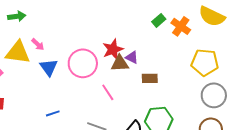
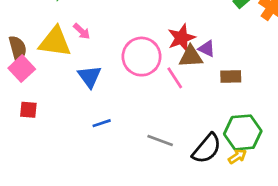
blue triangle: (49, 67) -> (90, 77), moved
pink line: (108, 92) -> (175, 78), moved

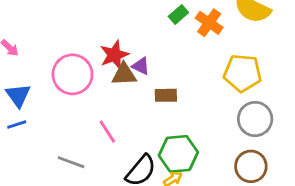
pink line: (175, 78) -> (107, 132), moved
blue line: (102, 123) -> (17, 125), moved
gray line: (160, 140) -> (71, 162), moved

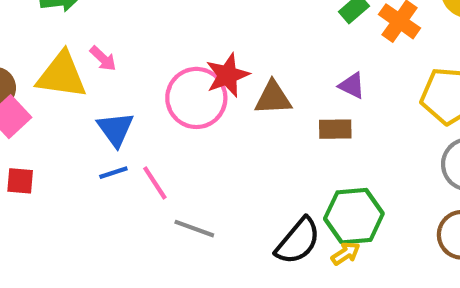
red star: (114, 55) -> (227, 75), moved
purple triangle: (141, 66) -> (352, 86), moved
pink line: (107, 132) -> (155, 183), moved

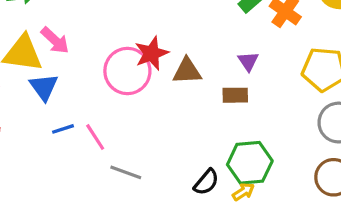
pink arrow: (103, 59) -> (55, 40), size x1.4
purple triangle: (352, 86) -> (248, 61), turned 30
blue triangle: (116, 129) -> (44, 87), moved
black semicircle: (298, 241) -> (206, 182), size x0.7

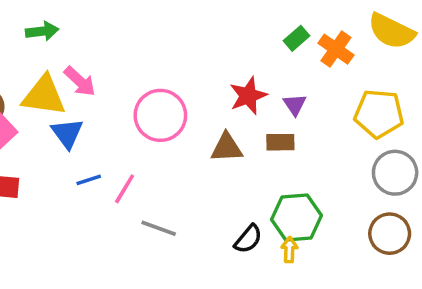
red star: (152, 53) -> (248, 96), moved
brown triangle: (187, 71) -> (227, 148), moved
pink line: (95, 137) -> (125, 189), turned 64
yellow arrow: (243, 192) -> (289, 250), turned -55

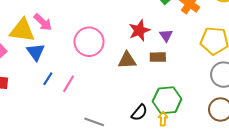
blue line: (89, 180) -> (48, 79), turned -40
gray line: (159, 228) -> (94, 122), moved

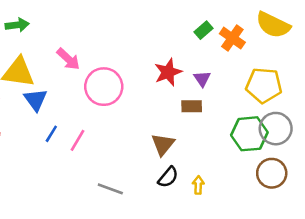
pink arrow: (43, 22) -> (68, 59), moved
brown triangle: (127, 60) -> (163, 144), moved, turned -48
green hexagon: (167, 100) -> (249, 134), moved

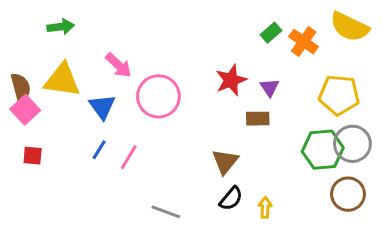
blue triangle: (36, 100) -> (102, 107), moved

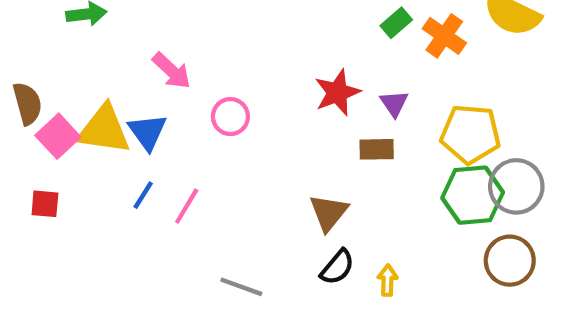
yellow triangle: (62, 80) -> (104, 130), moved
yellow pentagon: (339, 95) -> (470, 134), moved
pink circle: (158, 96) -> (230, 117), size x0.6
pink square: (25, 110) -> (58, 136), moved

